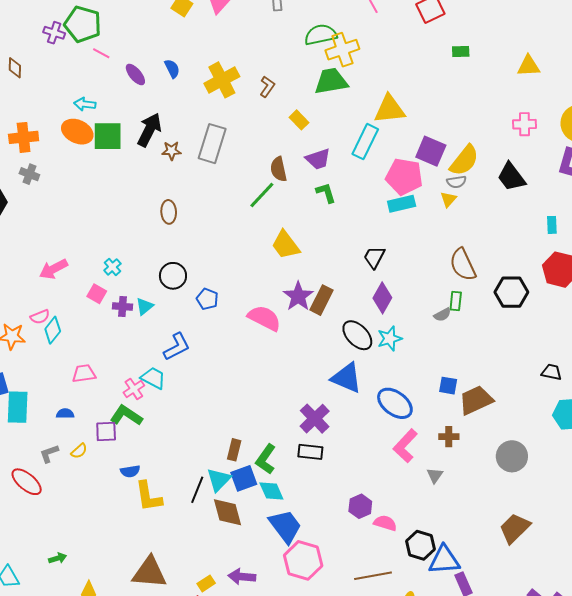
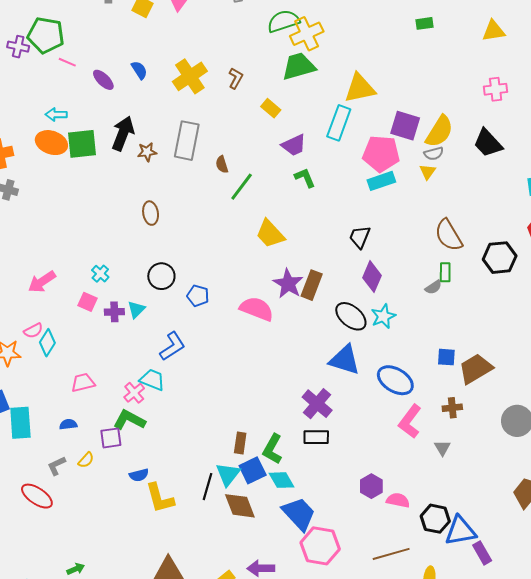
brown semicircle: (279, 169) -> (222, 164), moved, size x0.7

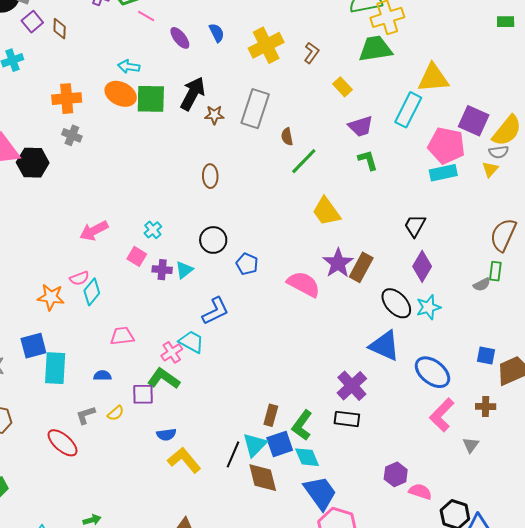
brown semicircle: (449, 235) -> (503, 235), turned 48
yellow L-shape: (160, 498) -> (184, 460), turned 148

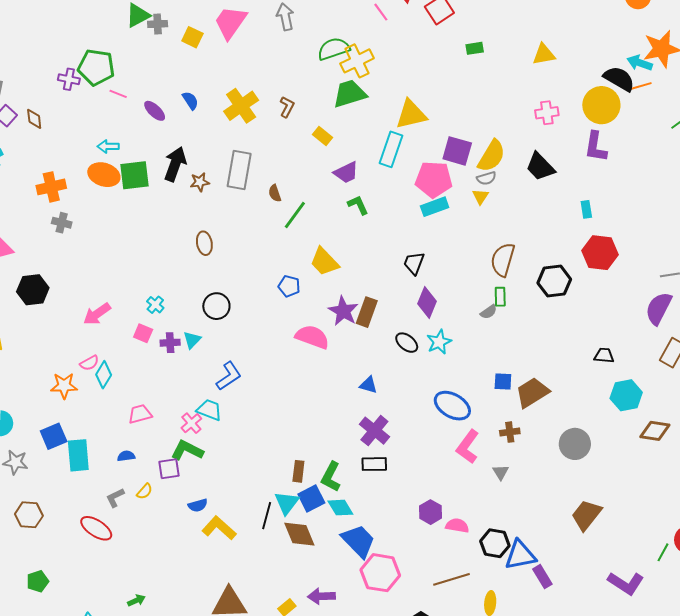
black hexagon: (33, 163) -> (33, 290), moved
blue pentagon: (247, 264) -> (289, 286), moved
black ellipse: (396, 303) -> (407, 343), size x0.7
blue triangle: (385, 346) -> (368, 385), moved, size x0.6

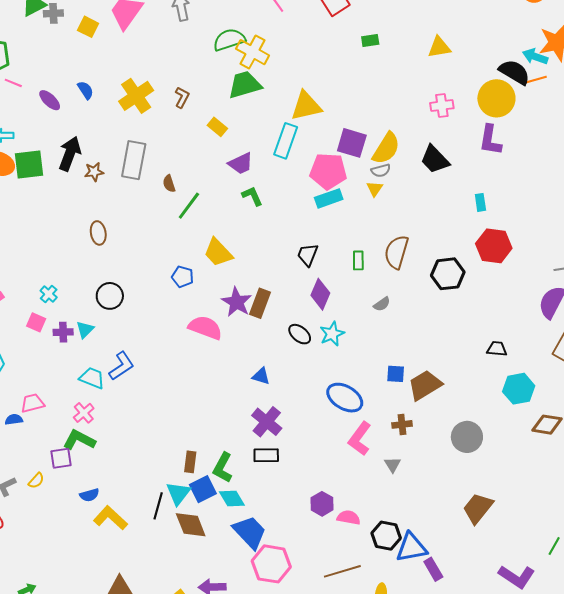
yellow cross: (357, 61) -> (252, 52), turned -36
green rectangle: (500, 297) -> (358, 260), moved
cyan trapezoid: (209, 410) -> (92, 378), moved
blue semicircle: (126, 456) -> (14, 419), moved

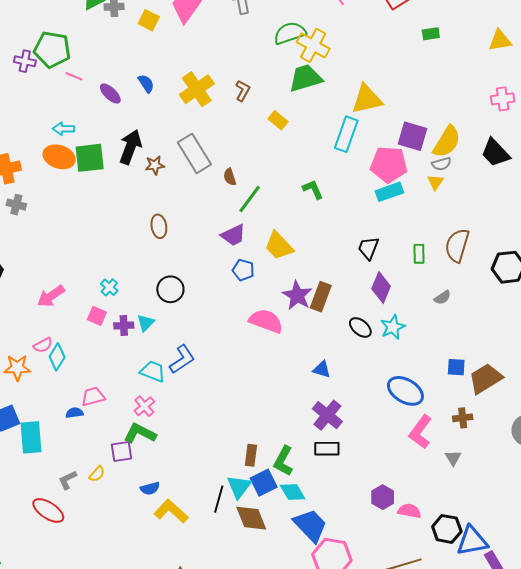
gray rectangle: (134, 160) -> (194, 153), turned -42
purple trapezoid: (241, 164) -> (233, 235), moved

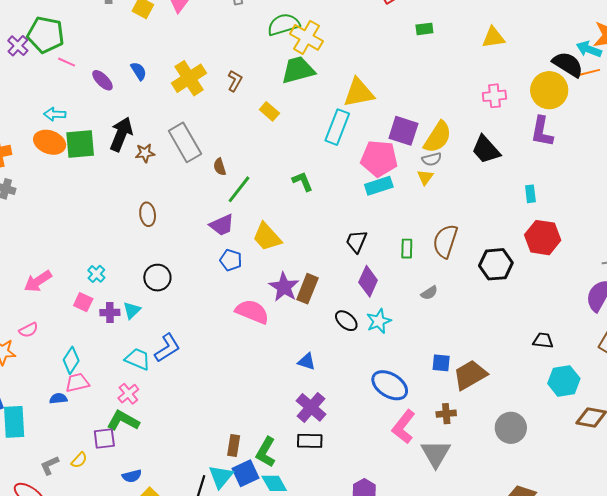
purple cross: (25, 61) -> (18, 46), turned 30
cyan diamond: (57, 357) -> (71, 360), moved
gray triangle: (453, 458) -> (436, 454), size x1.8

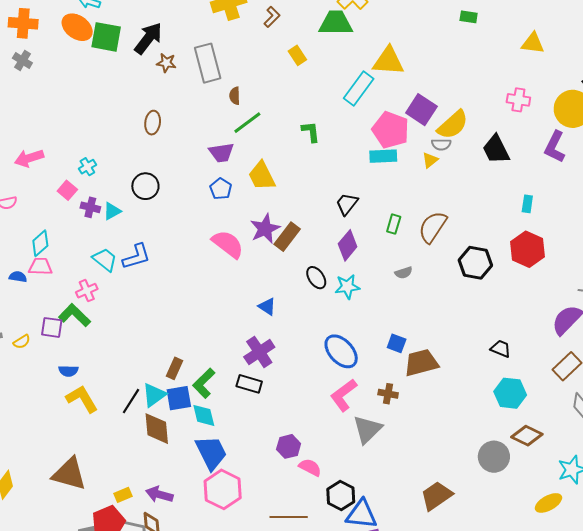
gray circle: (511, 428) -> (494, 457), moved

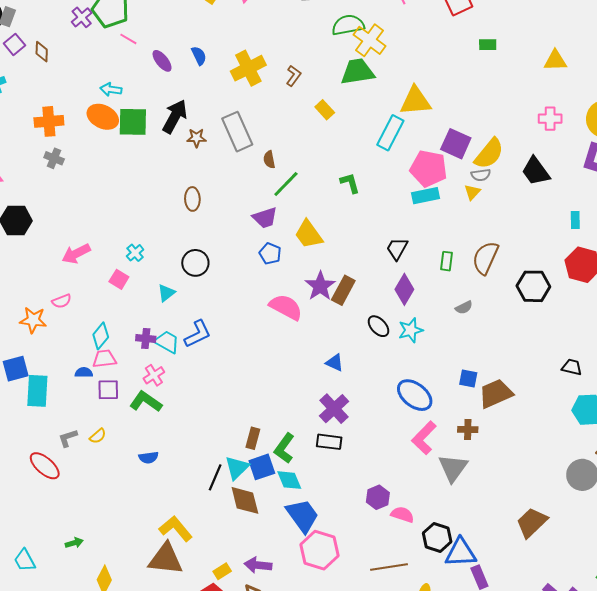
purple cross: (90, 207) -> (146, 339), moved
purple square: (52, 327) -> (108, 390), moved
yellow L-shape: (82, 399) -> (176, 529), moved

